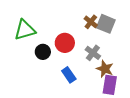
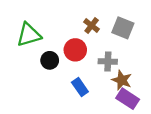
brown cross: (91, 22) -> (92, 25), moved
gray cross: (93, 53) -> (108, 61), turned -35
purple rectangle: (110, 85) -> (128, 99), turned -66

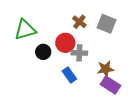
gray cross: (108, 61) -> (79, 53), moved
brown star: (122, 80) -> (106, 69), turned -30

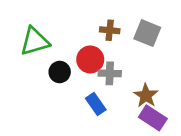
brown cross: (79, 22) -> (110, 30), turned -32
brown star: (106, 69) -> (146, 96), turned -30

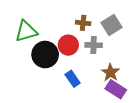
gray square: (147, 33) -> (112, 25), turned 36
black circle: (60, 72) -> (45, 55), size x1.6
gray cross: (110, 73) -> (94, 45), moved

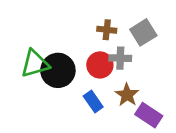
green triangle: (26, 31) -> (35, 64), moved
red circle: (68, 45) -> (100, 65), moved
brown star: (110, 72) -> (127, 95), moved

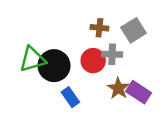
blue rectangle: (93, 102) -> (70, 97), moved
purple rectangle: (149, 115) -> (139, 92), moved

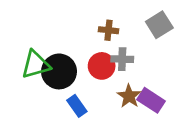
gray square: (133, 30) -> (159, 25), moved

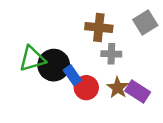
brown cross: (108, 30) -> (99, 27), size x1.5
red circle: (102, 66) -> (86, 88), moved
blue rectangle: (77, 106) -> (72, 75), moved

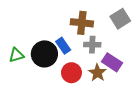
green triangle: (32, 59) -> (16, 55), moved, size x0.7
blue rectangle: (72, 75) -> (63, 46), moved
purple rectangle: (138, 91) -> (112, 62), moved

